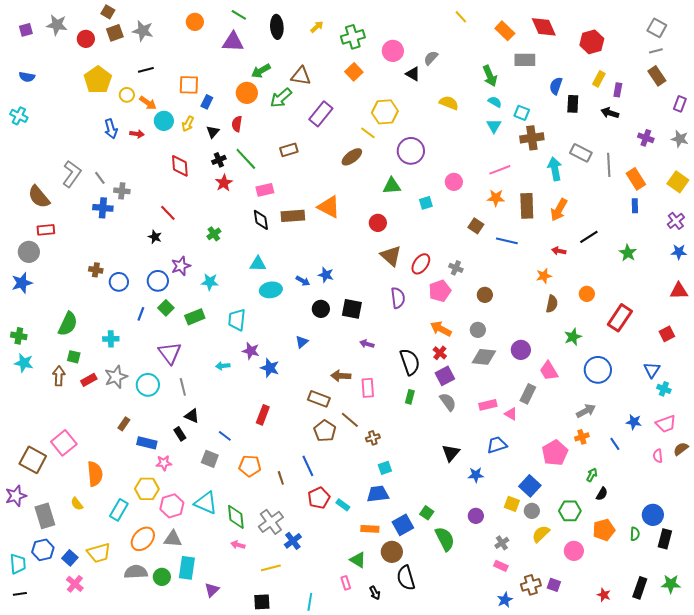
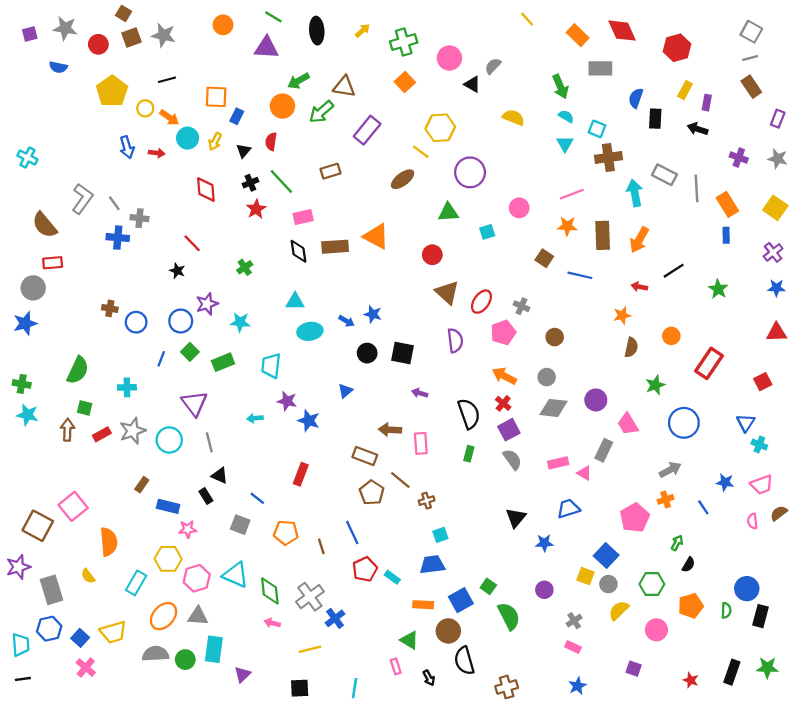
blue semicircle: (27, 77) -> (58, 67), moved
cyan cross: (19, 116) -> (27, 158), moved
brown cross: (531, 585) -> (507, 687), moved

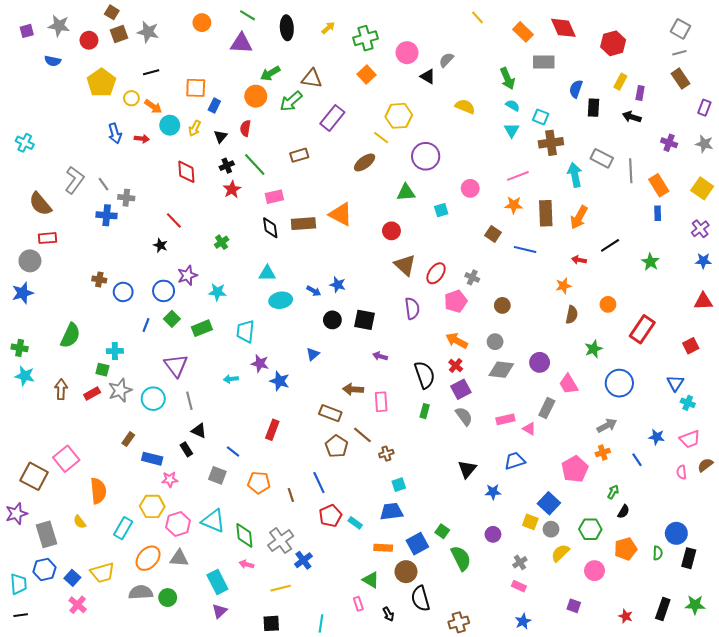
green square: (85, 408) -> (102, 370), moved
cyan rectangle: (214, 649) -> (217, 582), moved, turned -35

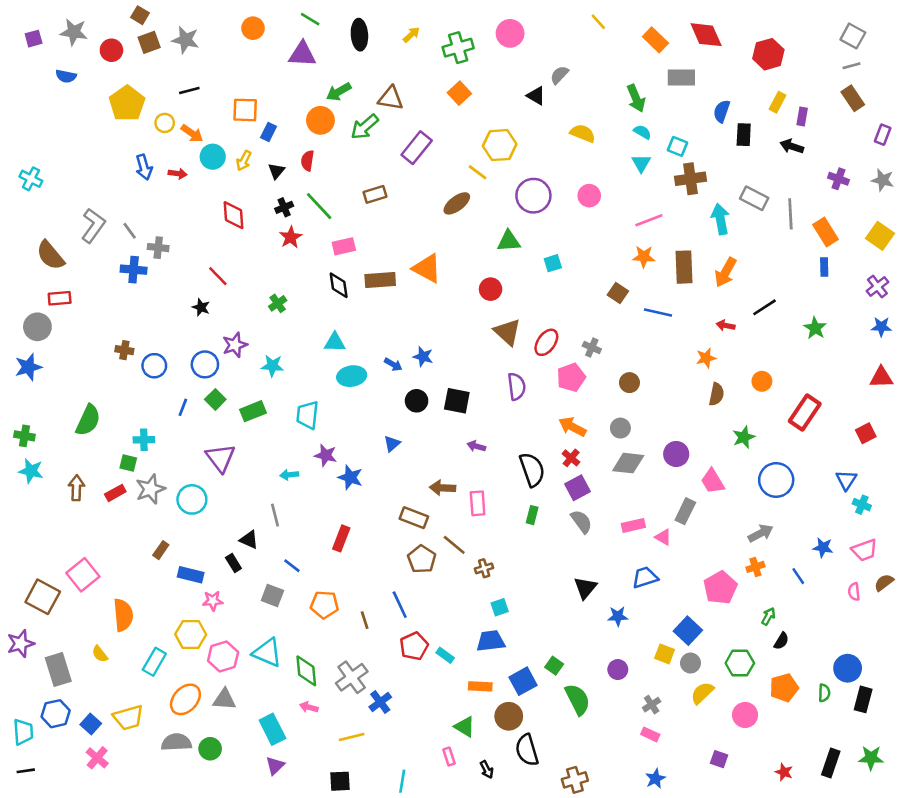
pink circle: (407, 53) -> (510, 33), moved
pink circle: (470, 188) -> (589, 196), moved
gray line: (189, 401) -> (275, 515), moved

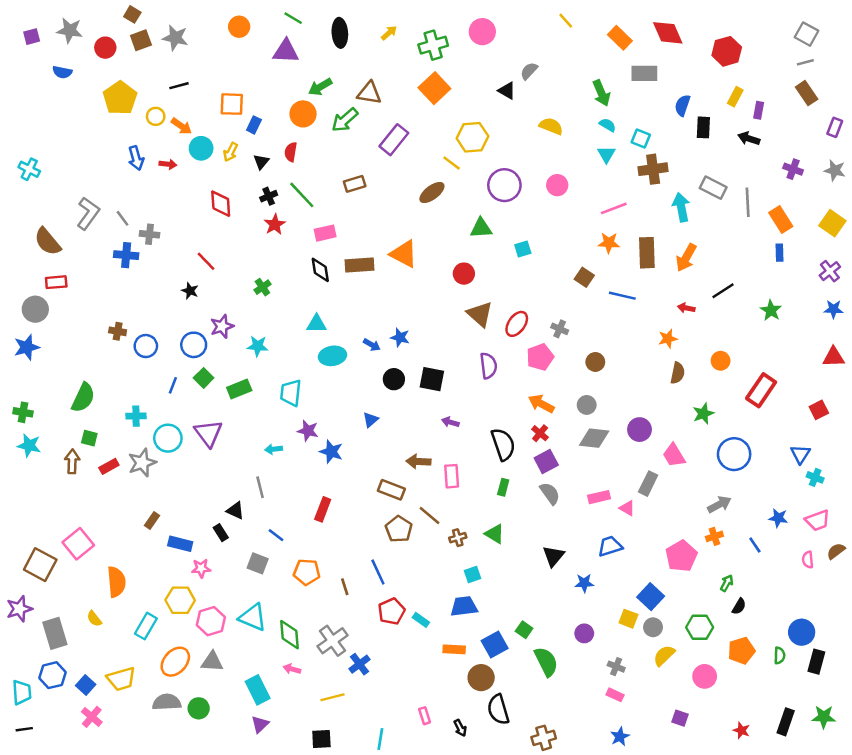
orange square: (459, 93) -> (434, 88), size x1.4
green square: (128, 463) -> (89, 438), moved
cyan circle: (192, 499) -> (168, 438), moved
gray cross: (652, 705) -> (616, 667), turned -35
green triangle: (465, 727) -> (495, 534), moved

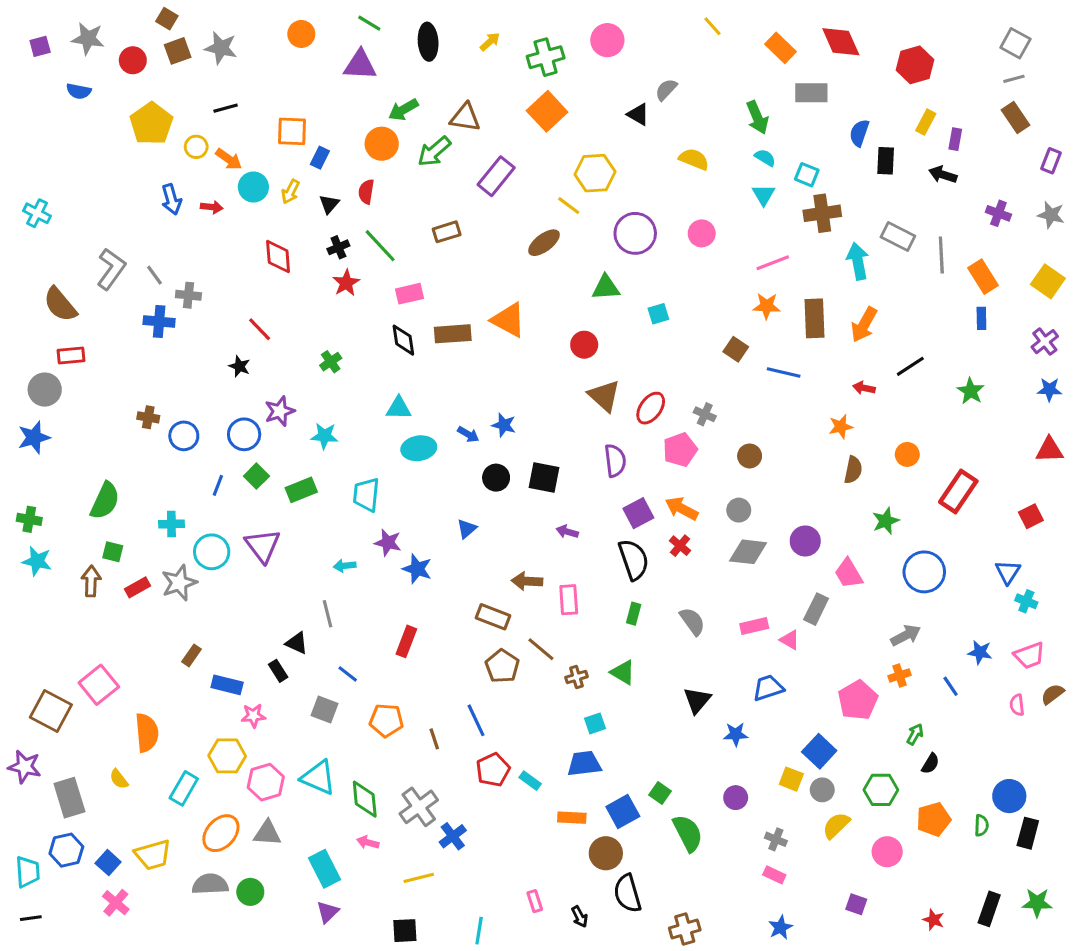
purple square: (546, 461) -> (638, 513), moved
purple star: (19, 609) -> (25, 767), turned 30

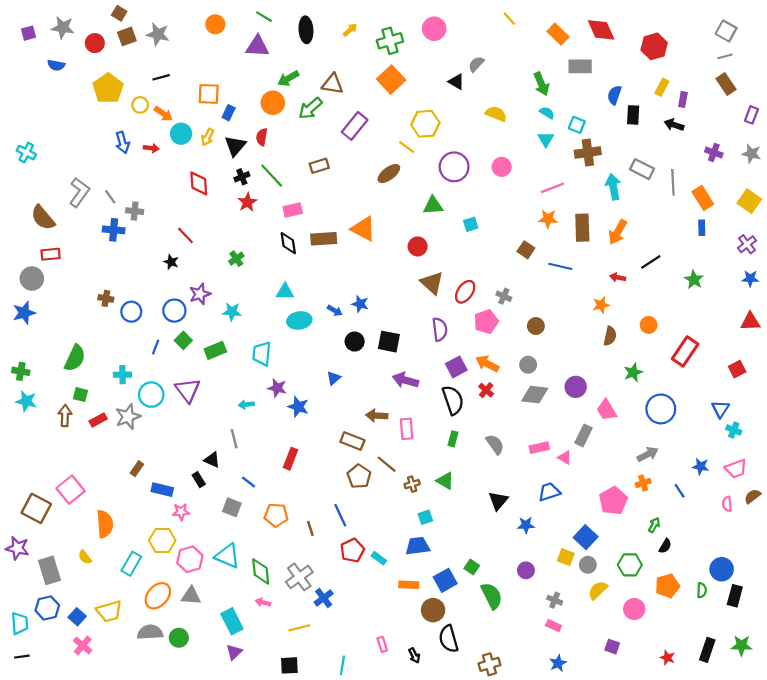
black triangle: (329, 204) -> (235, 146), size x1.5
purple arrow: (567, 532) -> (405, 380), size x1.6

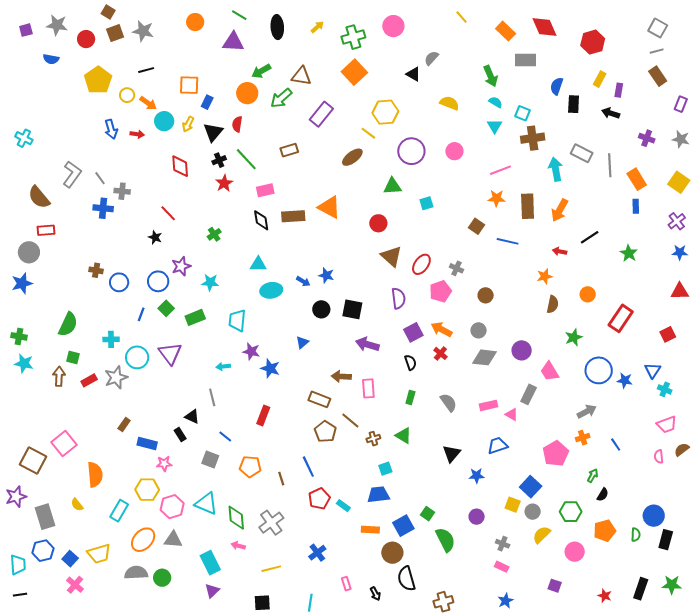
black semicircle: (453, 400) -> (410, 362), size x0.6
blue star: (701, 466) -> (625, 380), moved
purple star: (17, 548) -> (16, 497), turned -30
blue cross: (324, 598) -> (317, 553), moved

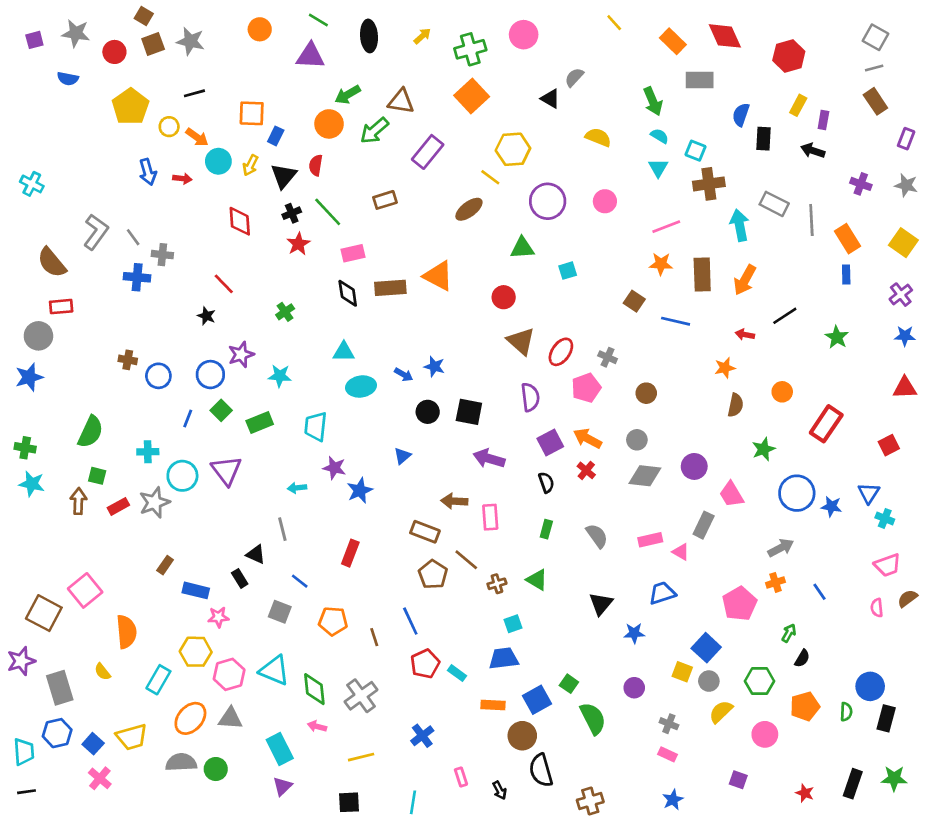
blue star: (270, 368) -> (360, 490), turned 30

